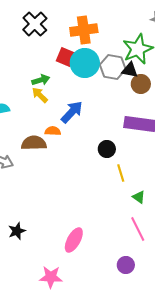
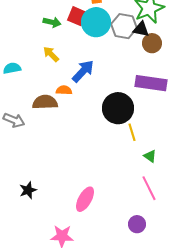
green arrow: (41, 80) -> (52, 22), moved, turned 30
black circle: (107, 149) -> (118, 108), size x1.8

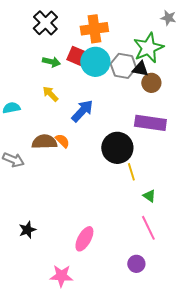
orange semicircle: (64, 90) -> (62, 141), moved, turned 42

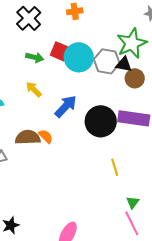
orange cross: (94, 29) -> (75, 11), moved, size x0.6
black circle: (117, 148) -> (101, 121), moved
green triangle: (149, 196) -> (133, 202), moved, turned 32

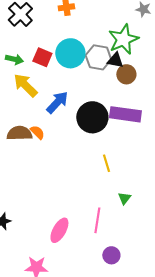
red square: (60, 51) -> (42, 57), moved
green arrow: (35, 57) -> (14, 59), moved
yellow arrow: (34, 89) -> (25, 85), size x1.5
pink line: (132, 223) -> (97, 220), moved, turned 35

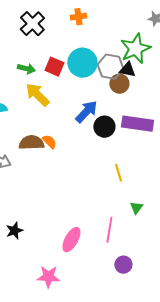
brown circle: (126, 74) -> (119, 84), moved
blue arrow: (57, 102) -> (86, 112), moved
black circle: (92, 117) -> (104, 127), size x0.7

